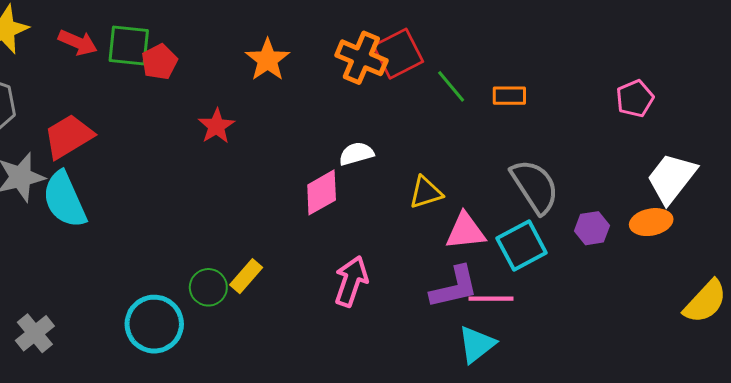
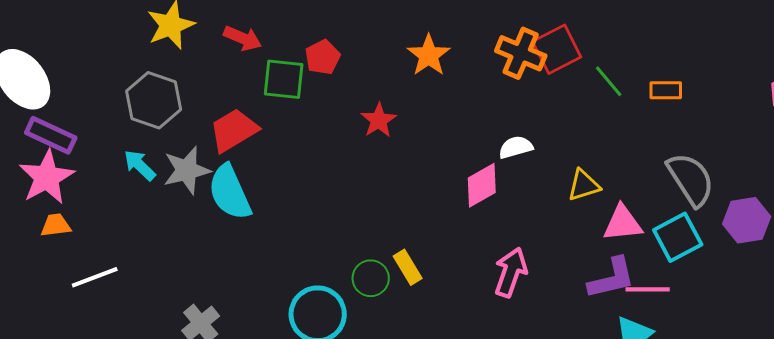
green square: (129, 46) -> (284, 79), moved
purple hexagon: (592, 228) -> (747, 220), size x1.4
yellow rectangle: (246, 276) -> (408, 267), turned -72

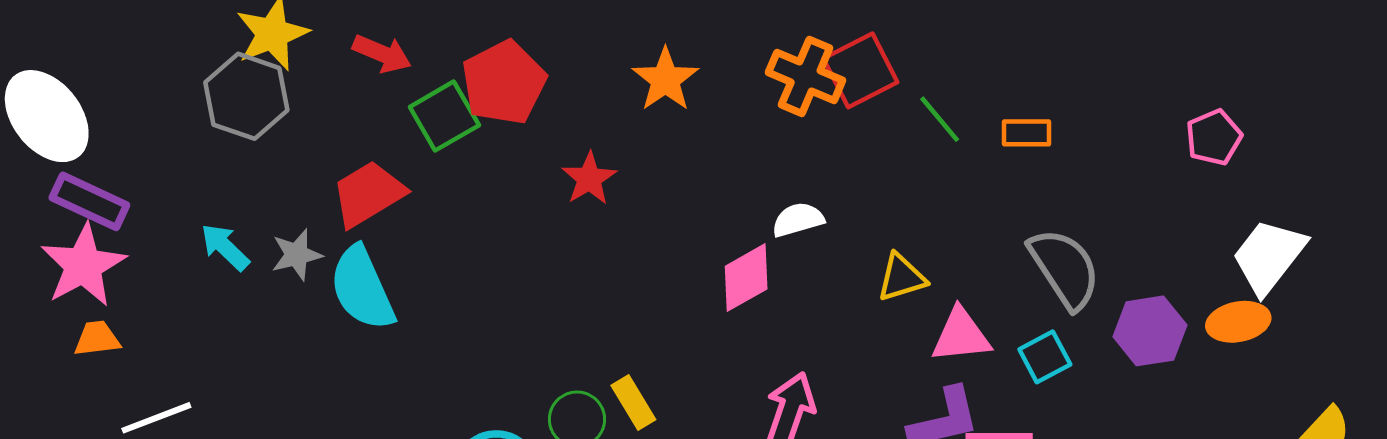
red pentagon: (323, 57) -> (504, 83), size x1.6
green square: (284, 79) -> (444, 116), turned -36
gray hexagon: (154, 100) -> (246, 96), moved
gray star: (187, 170) -> (297, 255), size x0.7
cyan square: (678, 237) -> (1045, 357), size x0.7

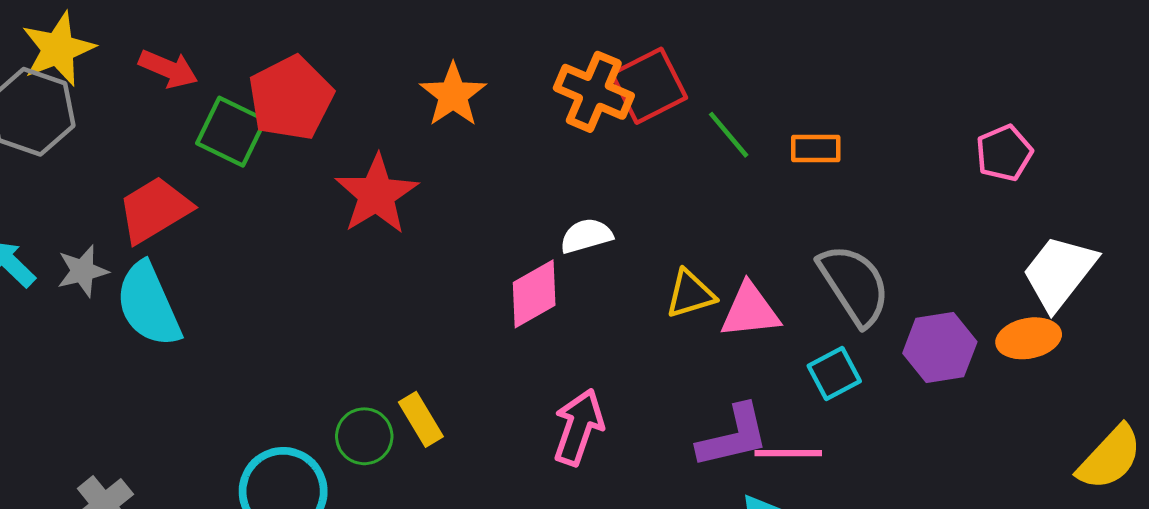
green square: (444, 116) -> (231, 132), turned -34
red star: (589, 179) -> (376, 194), size x1.5
pink triangle: (961, 335) -> (750, 311), moved

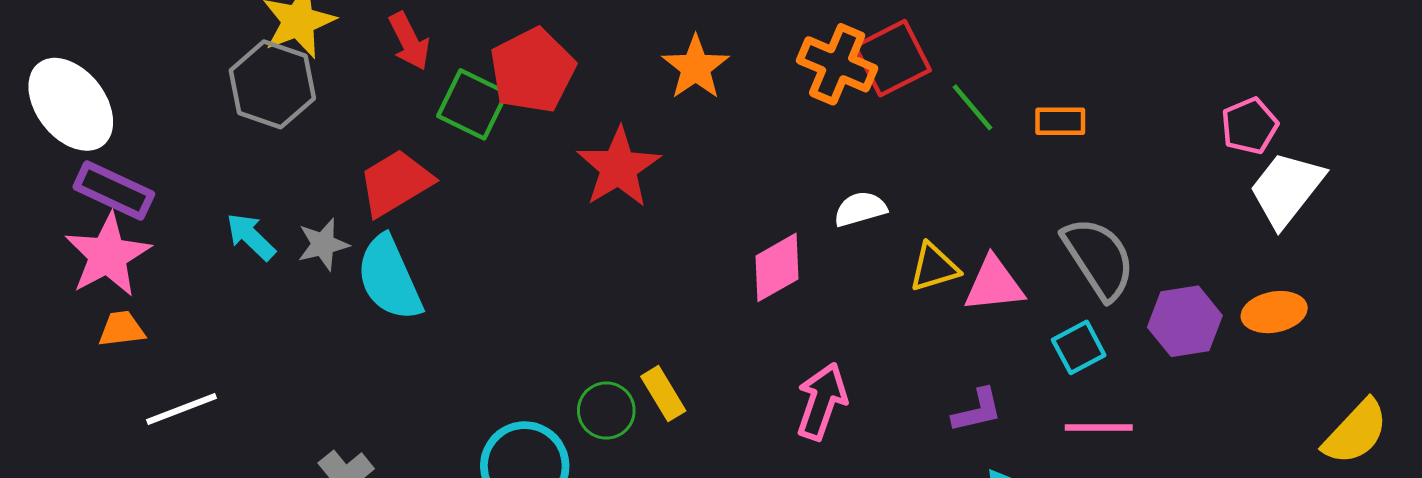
red arrow: (168, 69) -> (409, 41), turned 40
white semicircle: (586, 236) -> (860, 209), moved
white trapezoid: (1059, 272) -> (1286, 189), moved
purple L-shape: (733, 436) -> (977, 411), size x0.7
pink line: (788, 453) -> (1099, 427), moved

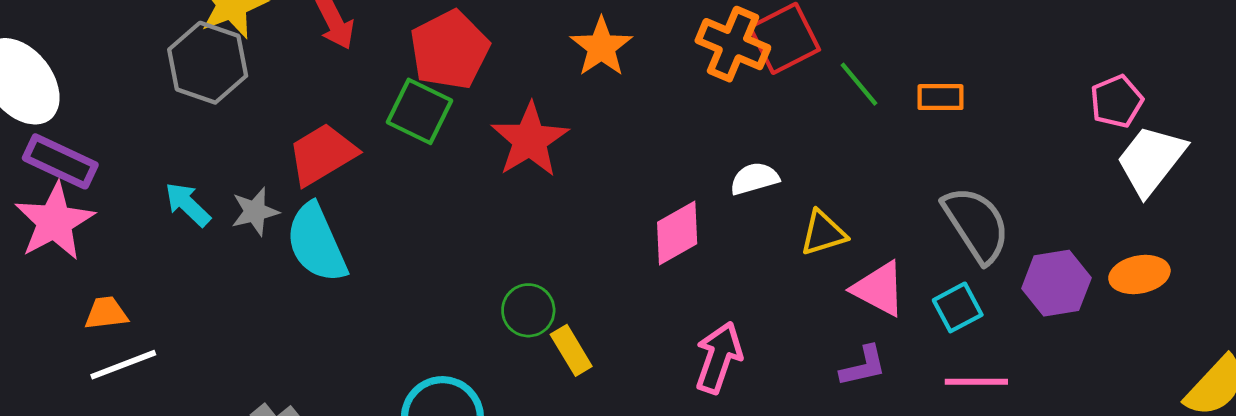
green square: (472, 104) -> (420, 111), moved
pink triangle: (994, 284) -> (879, 289), moved, turned 34
orange trapezoid: (122, 329) -> (106, 313), moved
green circle: (606, 411) -> (528, 310), moved

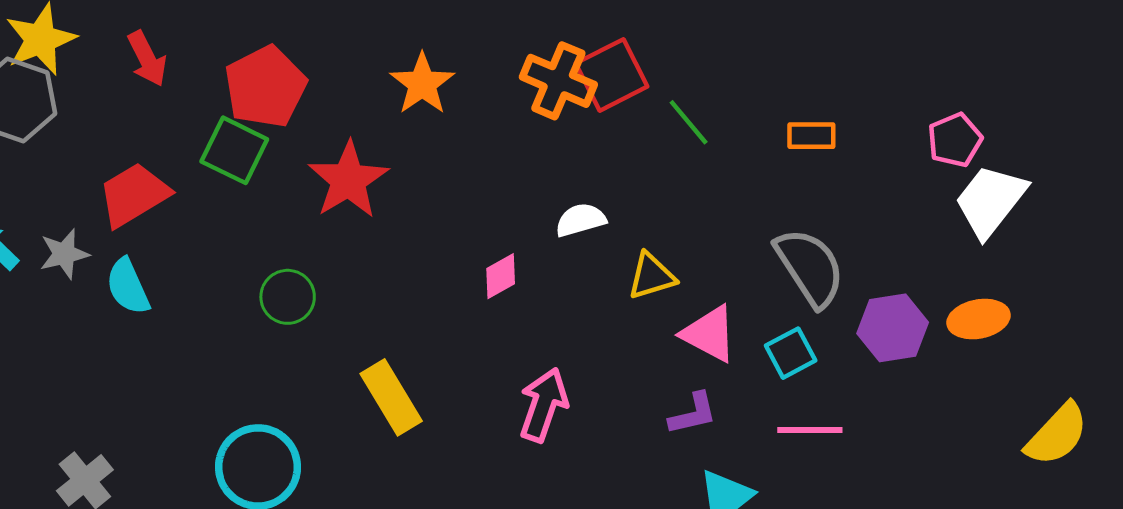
orange rectangle: (941, 97) -> (811, 136), moved
pink diamond: (677, 233) -> (501, 276), size x0.7
cyan semicircle: (316, 243) -> (128, 286), size x0.7
green circle: (528, 310) -> (288, 297), moved
yellow rectangle: (571, 350) -> (391, 397), size x1.4

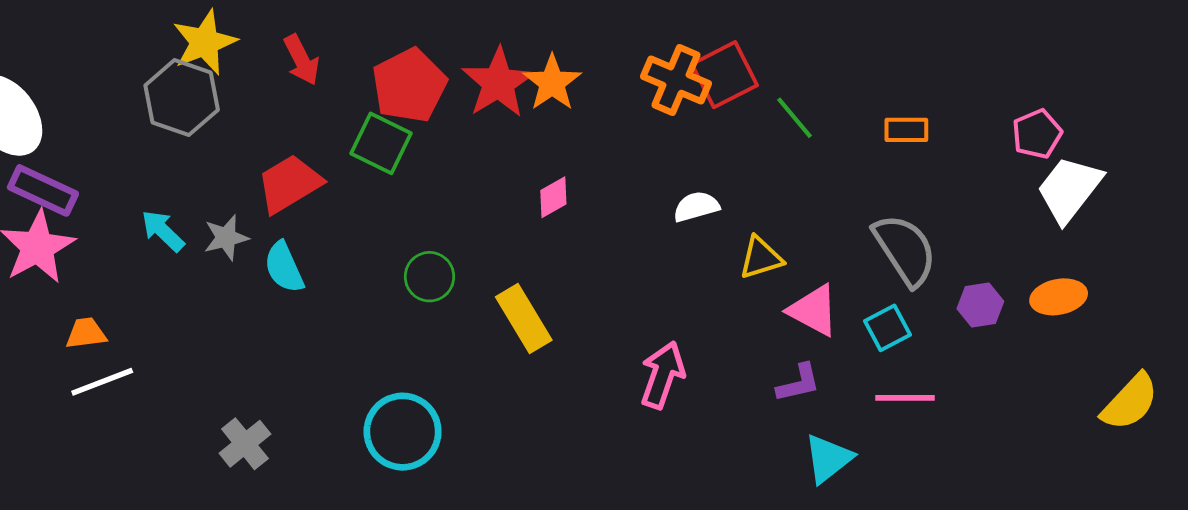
red star: (348, 180) -> (498, 83), moved
pink diamond: (501, 276) -> (553, 197), moved
purple hexagon: (893, 328) -> (980, 305), size x0.7
yellow rectangle: (391, 397) -> (524, 318), moved

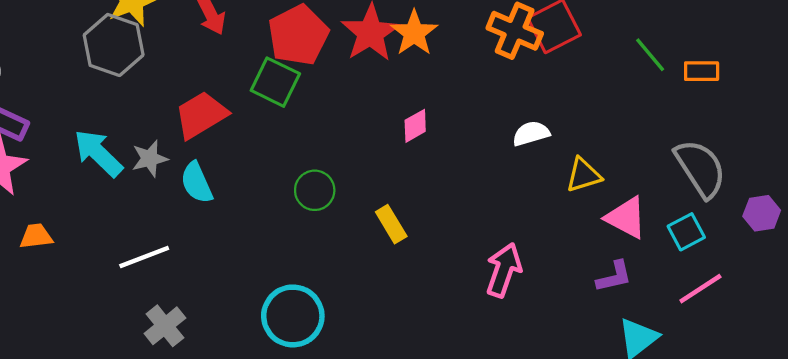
green line: (795, 118) -> (650, 55), moved
cyan arrow: (163, 231) -> (98, 153), size x1.4
yellow rectangle: (524, 318) -> (391, 224), size x0.7
white line: (102, 382) -> (144, 257), moved
pink line: (905, 398) -> (700, 289), turned -33

